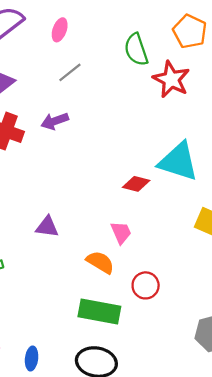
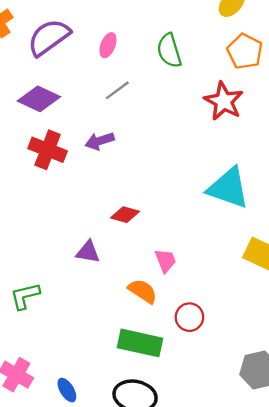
green semicircle: (136, 50) -> (169, 51), moved
red diamond: (136, 184) -> (125, 215), moved
blue ellipse: (32, 359) -> (67, 390), turned -40

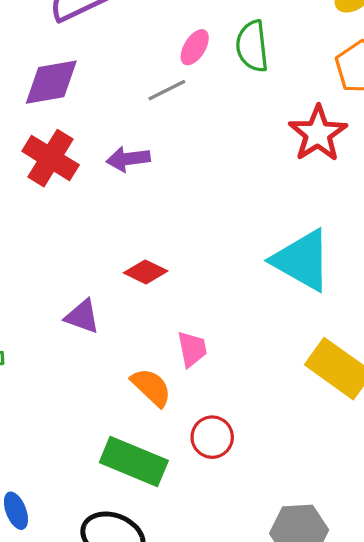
pink ellipse: (108, 45) -> (195, 47), moved
purple diamond: (39, 99) -> (51, 82), turned -45

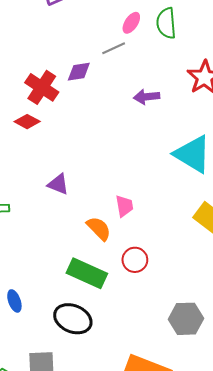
purple diamond: (51, 82) -> (79, 72), moved, size x0.7
purple arrow: (128, 159) -> (147, 97), moved
red diamond: (146, 272) -> (27, 122), moved

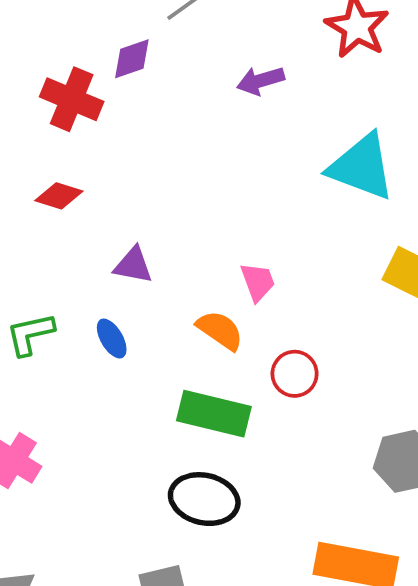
red diamond: (27, 122) -> (59, 196), moved
blue ellipse: (14, 301) -> (112, 339), moved

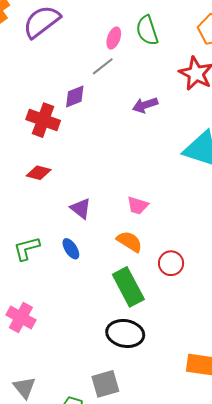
purple triangle: (133, 265) -> (81, 209), turned 30
pink trapezoid: (258, 282) -> (138, 205), moved, turned 130
green rectangle: (214, 414) -> (128, 287), turned 51

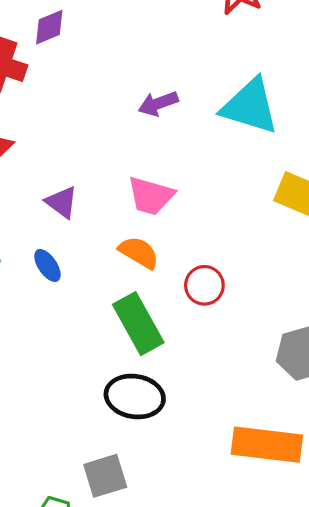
purple arrow: (145, 105) -> (158, 103), moved
pink trapezoid: (138, 205) -> (151, 196), size x1.4

